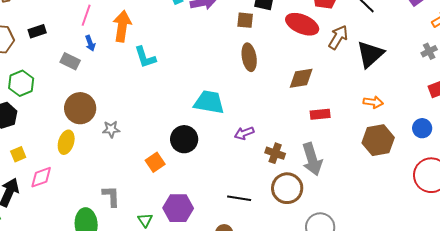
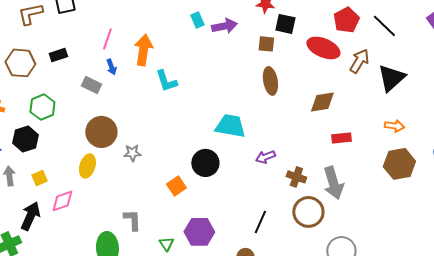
black line: (239, 198) -> (260, 222), turned -75

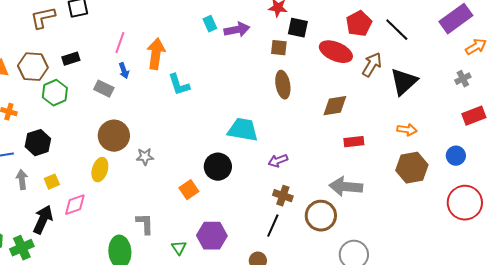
green hexagon: (42, 107) -> (55, 93), moved
brown cross: (296, 177) -> (283, 196), moved
gray arrow: (333, 183) -> (346, 187), turned 112

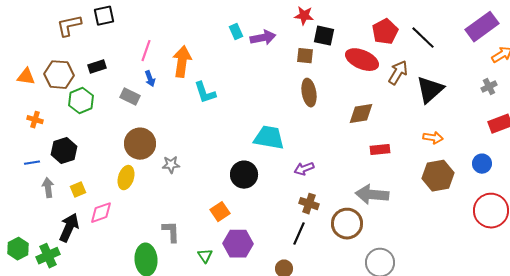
orange square: (189, 190) -> (220, 212), moved

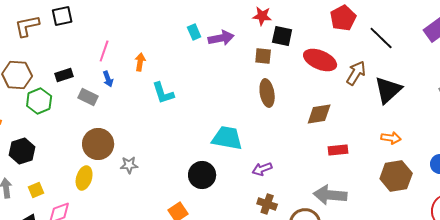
red pentagon: (385, 32) -> (343, 18), moved
orange arrow: (182, 62) -> (140, 62), size x0.6
black rectangle: (97, 67) -> (64, 75), moved

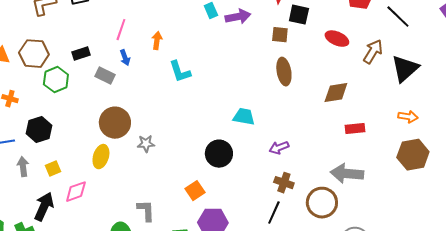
red ellipse: (320, 60) -> (337, 39), size x0.7
cyan trapezoid: (227, 138) -> (244, 117), size x0.7

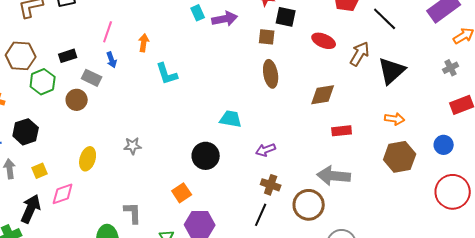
brown circle: (115, 123) -> (77, 100), moved, size x0.7

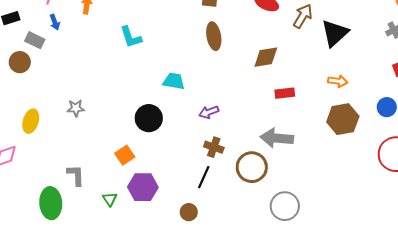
cyan L-shape: (167, 74) -> (131, 37), moved

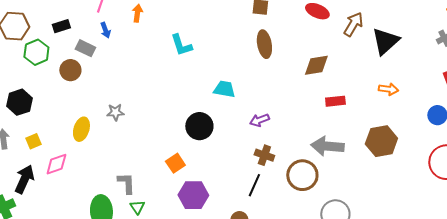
gray star: (76, 108) -> (115, 112), moved
brown hexagon: (343, 119) -> (381, 141), moved
green triangle: (110, 199) -> (137, 207), moved

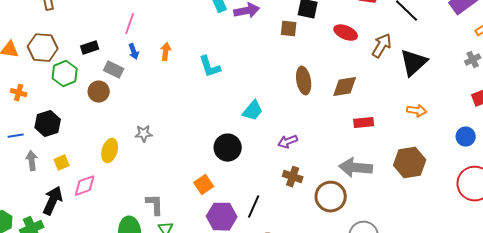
orange arrow: (137, 13) -> (166, 52), moved
brown ellipse: (264, 44) -> (304, 81), moved
cyan trapezoid: (224, 89) -> (253, 111), turned 120
black line: (254, 185) -> (254, 207), moved

